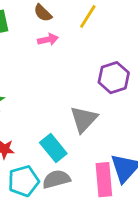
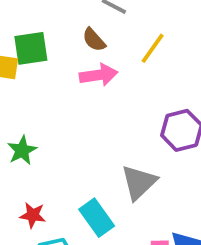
pink arrow: (48, 39) -> (99, 75), size x1.4

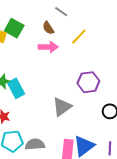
green square: (31, 48) -> (14, 28), turned 30
cyan rectangle: (97, 218) -> (16, 88), moved

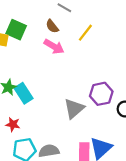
pink arrow: (48, 47) -> (54, 46), turned 36
purple hexagon: (88, 82) -> (101, 94), moved

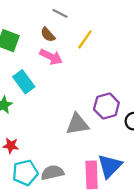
cyan rectangle: (24, 93) -> (24, 82), moved
gray triangle: (74, 109) -> (77, 124), turned 35

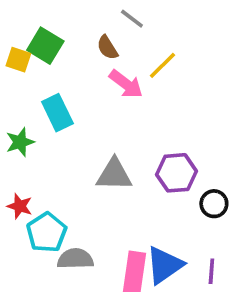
pink arrow: (51, 57) -> (126, 84), moved
gray triangle: (77, 124) -> (114, 174), moved
cyan pentagon: (25, 173) -> (47, 232), moved, turned -30

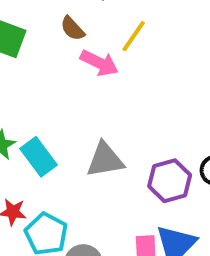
cyan rectangle: (57, 113) -> (39, 157), moved
purple hexagon: (176, 173) -> (170, 181), moved

